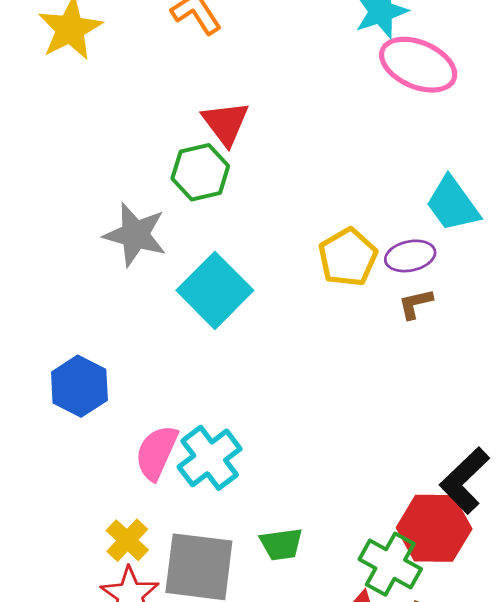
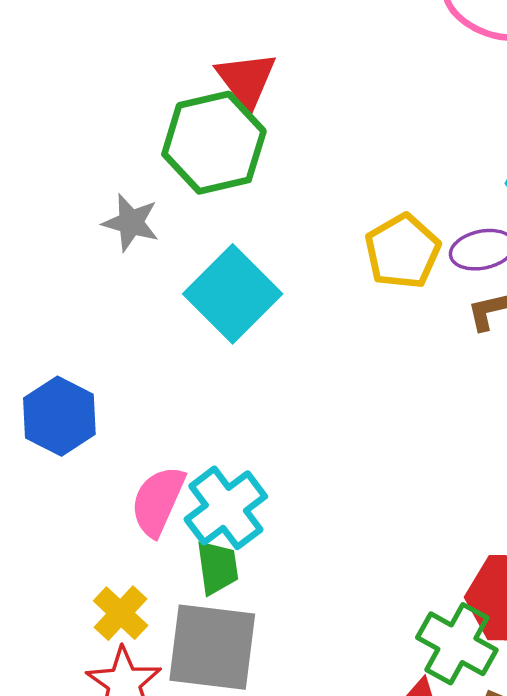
green hexagon: (200, 172) -> (214, 143), size x1.4
gray star: (135, 235) -> (131, 222), size x0.7
green trapezoid: (281, 544) -> (217, 567), moved, turned -90

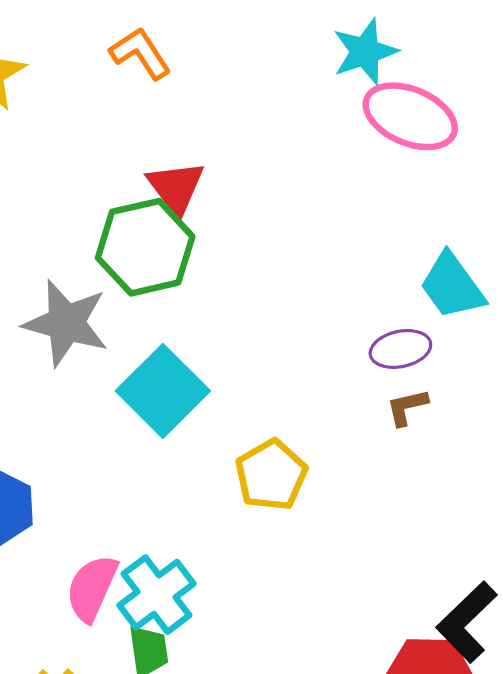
gray star: (131, 222) -> (66, 323), size x1.6
yellow pentagon: (403, 251) -> (271, 475), moved

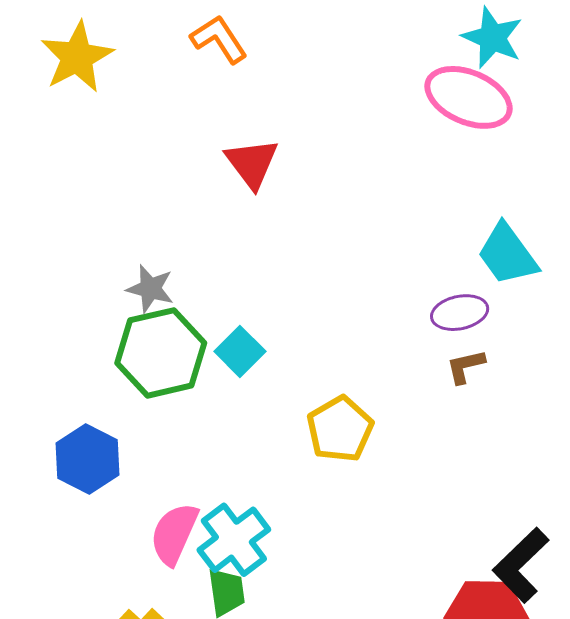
cyan star: (365, 52) -> (492, 38), moved, turned -30
green hexagon: (145, 247) -> (161, 353), moved
gray star: (66, 323) -> (150, 289), size x0.6
cyan square: (163, 391) -> (240, 351), size x0.6

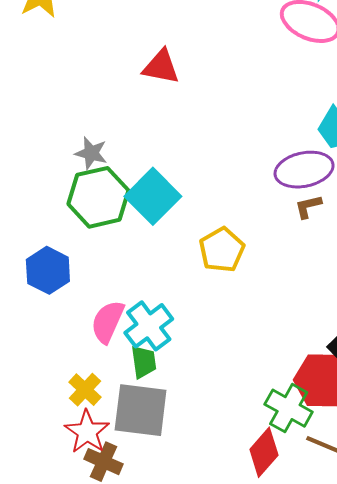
red triangle: (252, 163) -> (161, 67), turned -42
purple ellipse: (460, 313) -> (304, 170), size x1.5
cyan square: (240, 351) -> (153, 196), size x1.6

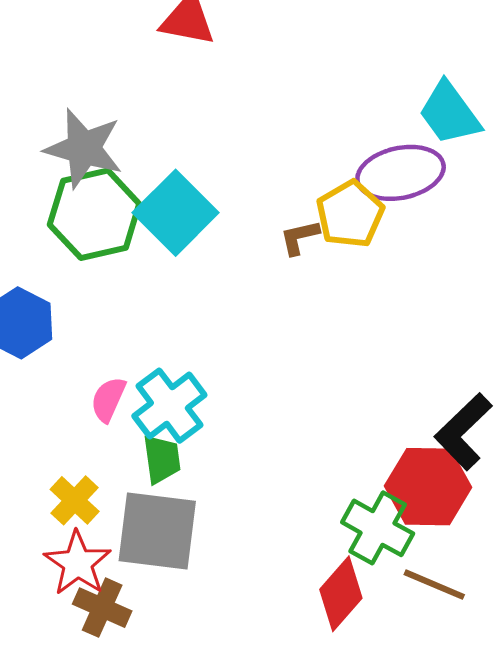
gray star: (91, 153) -> (84, 148), size x1.6
brown L-shape: (308, 207) -> (300, 237), moved
yellow pentagon: (222, 250) -> (350, 214), moved
pink semicircle: (108, 322) -> (108, 399), size x0.7

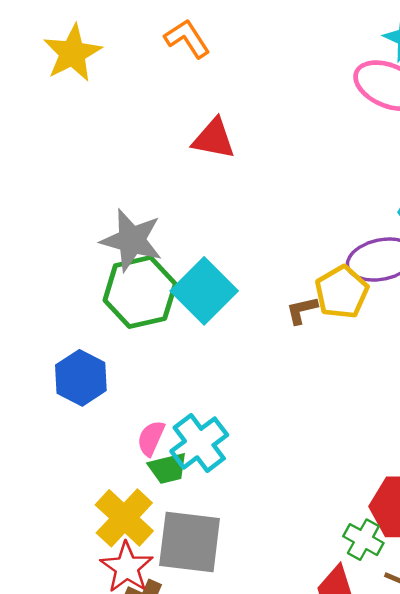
green trapezoid: (162, 459) -> (168, 468), moved, turned 84
yellow cross: (75, 500) -> (124, 518), size x1.5
green cross: (378, 528) -> (363, 540), size x0.7

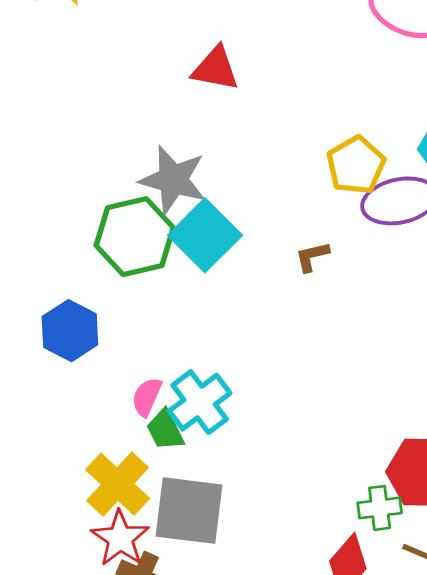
gray star: (132, 240) -> (173, 180), moved
yellow pentagon: (342, 292) -> (356, 165), moved
green trapezoid: (168, 468) -> (165, 430), turned 78
green cross: (363, 540) -> (380, 508), turned -36

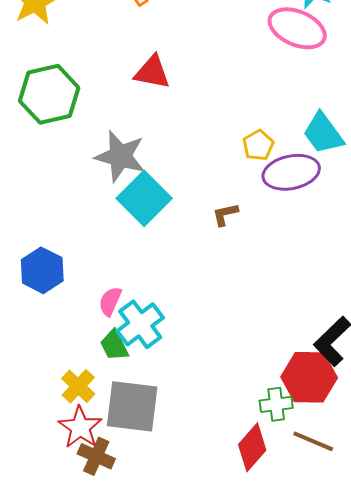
yellow pentagon: (356, 165) -> (258, 145), size x0.7
green hexagon: (135, 237) -> (49, 94), moved
pink semicircle: (147, 397) -> (110, 301), moved
yellow cross: (118, 484) -> (78, 386), size x0.7

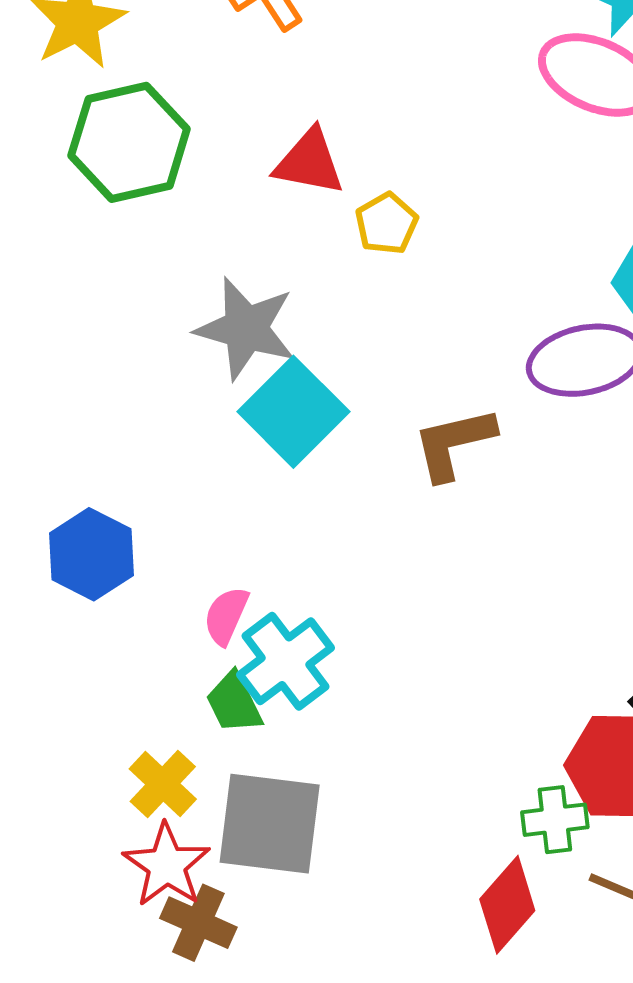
green hexagon: (49, 94) -> (129, 142), moved
yellow pentagon: (258, 145) -> (387, 224), moved
brown L-shape: (225, 214) -> (454, 443), size x1.6

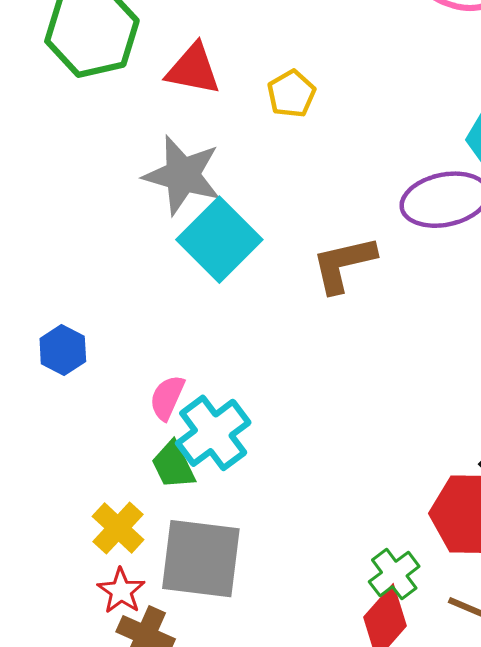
red triangle: (309, 162) -> (193, 69), moved
blue hexagon: (91, 554) -> (63, 350), size x0.7
green cross: (555, 820) -> (394, 574), moved, turned -30
red star: (167, 865) -> (121, 591), size x0.7

